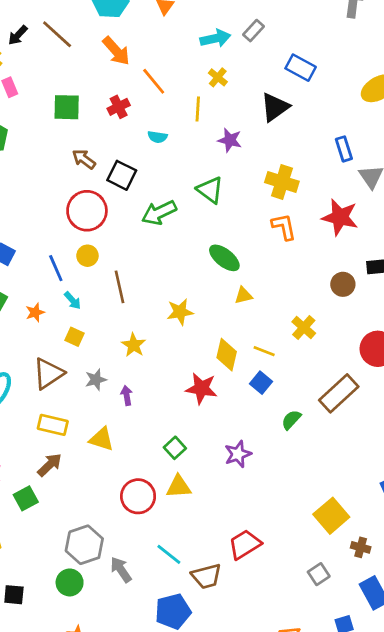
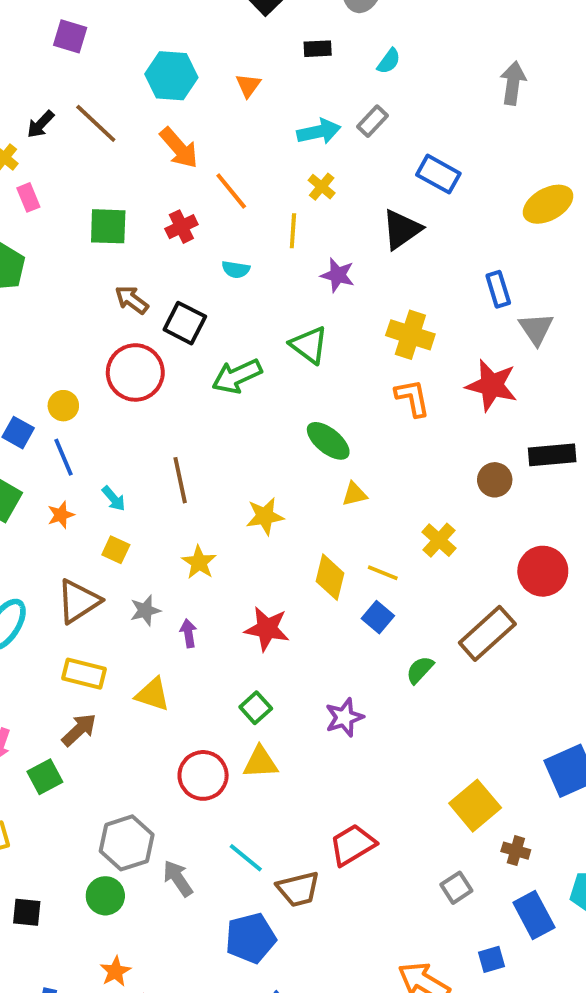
yellow circle: (87, 256) -> (63, 406), moved
blue line: (56, 268) -> (64, 457), moved
red star: (201, 388) -> (267, 629), moved

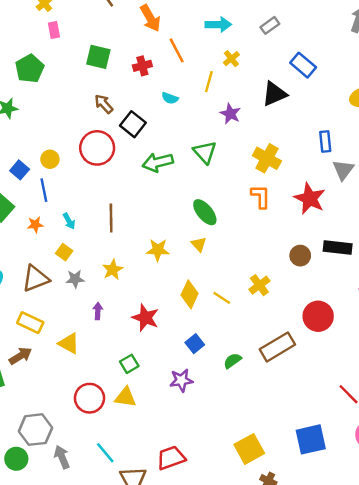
cyan arrow: (319, 132) -> (218, 25), moved
yellow triangle: (354, 494) -> (199, 244), moved, turned 49
gray star: (145, 610) -> (75, 279), moved
blue square: (378, 617) -> (195, 344), moved

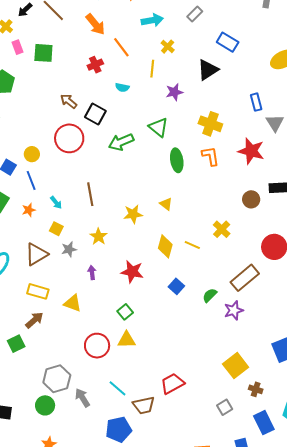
green square: (98, 57) -> (43, 53), moved
purple star: (230, 114) -> (174, 92), turned -30
green ellipse: (205, 212) -> (177, 160), moved, turned 40
purple star: (181, 380) -> (234, 310), moved

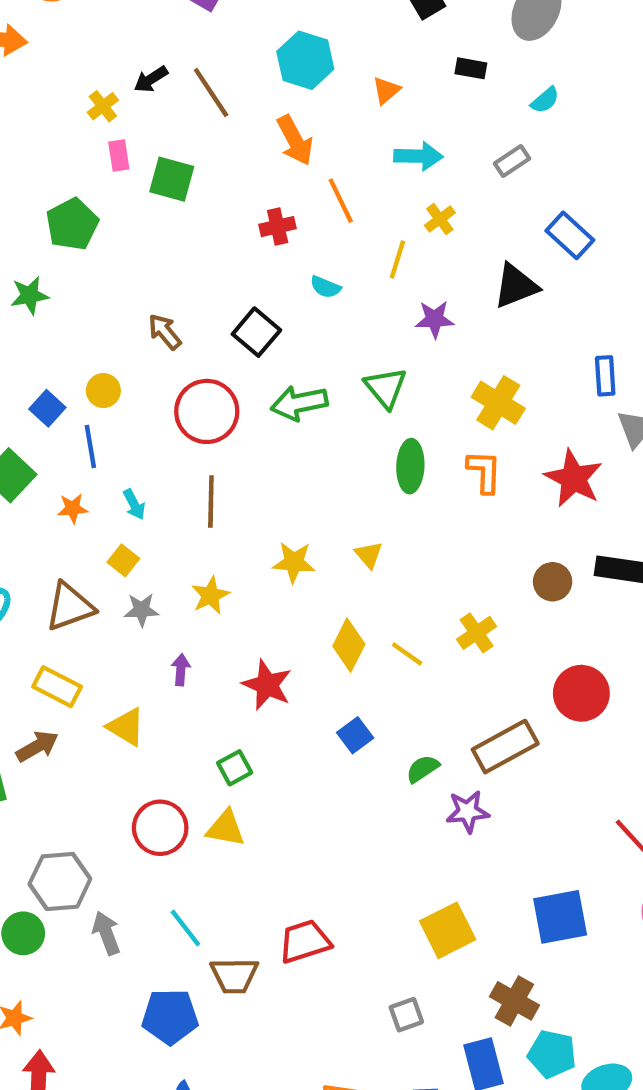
brown arrow: (69, 101) -> (165, 332), moved
red circle: (69, 138) -> (207, 411), moved
brown cross: (256, 389) -> (514, 1001), moved, size x1.5

